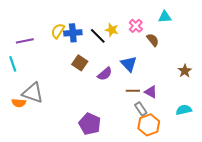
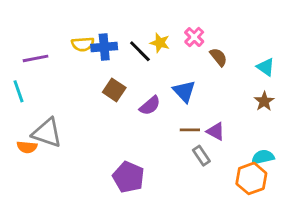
cyan triangle: (165, 17) -> (266, 67), moved, turned 40
yellow semicircle: (58, 31) -> (83, 44), turned -126
orange hexagon: (149, 125) -> (251, 178), moved

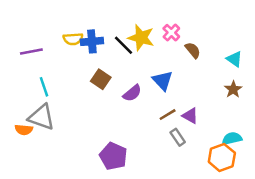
yellow star: (160, 43) -> (141, 38), size x1.5
cyan line: (18, 91) -> (44, 87), moved
brown line: (190, 130) -> (168, 115), turned -30

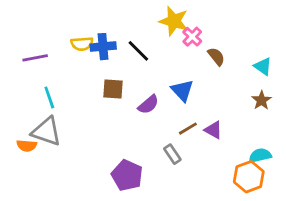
yellow star: (141, 38) -> (174, 21), moved
brown square: (101, 79) -> (113, 89), turned -30
gray rectangle: (178, 137) -> (172, 154), moved

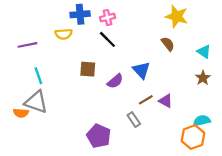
yellow star: (174, 21) -> (177, 16), moved
pink cross: (192, 37) -> (107, 18), moved, turned 32
blue cross: (103, 47) -> (80, 14), moved

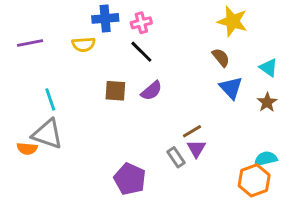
purple line: (27, 45) -> (30, 43), moved
blue triangle: (141, 70) -> (231, 88), moved
purple semicircle: (115, 81) -> (151, 91), moved
purple triangle: (166, 101) -> (196, 149), moved, turned 32

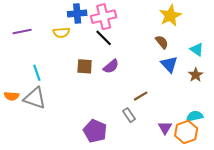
yellow star: (232, 21) -> (170, 16), turned 30
pink cross: (141, 23) -> (104, 17), size x1.6
orange semicircle: (27, 149) -> (12, 96), moved
purple triangle: (196, 149) -> (165, 128), moved

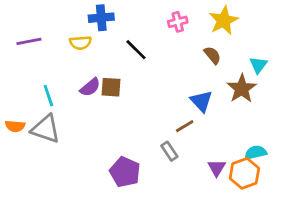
pink cross: (104, 17) -> (178, 22), moved, size x0.6
cyan triangle: (197, 49) -> (258, 65), turned 32
blue triangle: (169, 64) -> (201, 101), moved
purple semicircle: (111, 66) -> (90, 87), moved
brown star: (196, 75) -> (242, 89), moved, size x1.5

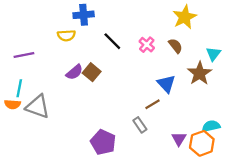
pink cross: (178, 22) -> (147, 45), moved, turned -35
purple line: (29, 41) -> (24, 55), moved
brown square: (111, 87) -> (92, 72), turned 36
cyan line: (48, 96) -> (19, 88), moved, turned 30

